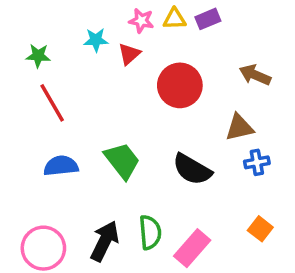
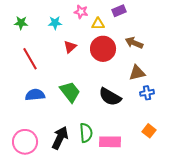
yellow triangle: (175, 19) -> (98, 24), moved
red triangle: (129, 54) -> (70, 47), moved
green star: (38, 56) -> (21, 23), moved
brown arrow: (255, 75) -> (134, 43), moved
pink rectangle: (192, 248) -> (110, 142), turned 50

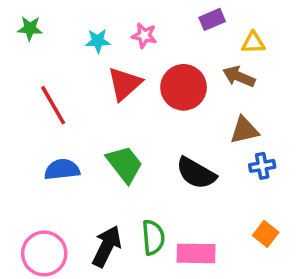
pink star: (81, 12) -> (144, 36), moved
green star: (21, 23) -> (30, 28), moved
yellow triangle: (98, 24) -> (253, 43), moved
red triangle: (70, 47) -> (125, 84), size x1.5

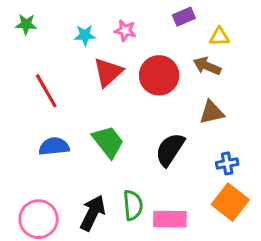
blue cross: (262, 166) -> (227, 163), moved
black semicircle: (196, 173) -> (170, 150), turned 93
orange square: (266, 234) -> (230, 202), size x1.6

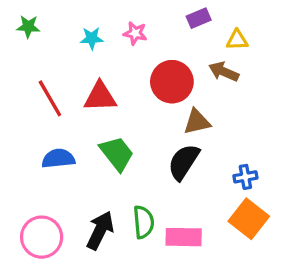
red triangle: (108, 72) -> (100, 97), moved, turned 40
brown triangle: (212, 112) -> (197, 122), moved

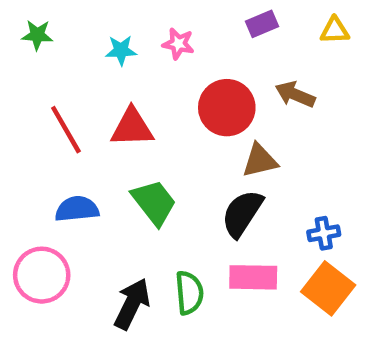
yellow triangle: (237, 40) -> (335, 31), moved
pink circle: (42, 237) -> (42, 275), moved
pink rectangle: (184, 237) -> (253, 277), moved

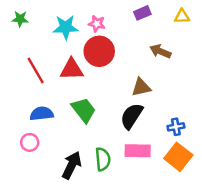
cyan star: (121, 50) -> (66, 27), size x1.5
red circle: (227, 108) -> (99, 51), moved
pink circle: (42, 275) -> (30, 142), moved, size x0.6

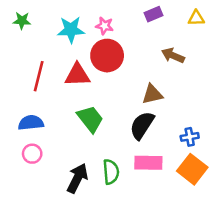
red line: (36, 70) -> (39, 76), turned 44
blue semicircle: (42, 114) -> (31, 123), moved

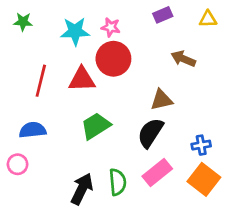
green trapezoid: (90, 119) -> (96, 126), turned -84
pink circle: (32, 154) -> (18, 164), moved
pink rectangle: (148, 163) -> (157, 172), turned -40

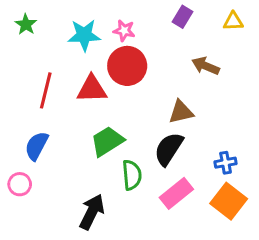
purple rectangle: (163, 15) -> (182, 17), turned -36
green star: (23, 22) -> (26, 24), turned 30
blue semicircle: (33, 130) -> (37, 146), turned -56
green semicircle: (118, 182) -> (132, 175), moved

